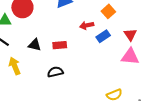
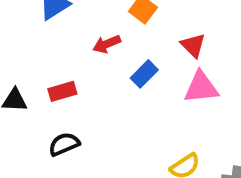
blue rectangle: (103, 36) -> (144, 74), moved

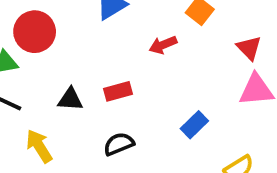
blue rectangle: (144, 74) -> (194, 125), moved

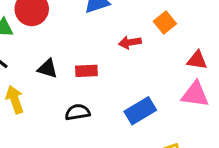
red triangle: (249, 48) -> (197, 60), turned -50
blue rectangle: (194, 125) -> (140, 111), size x1.4

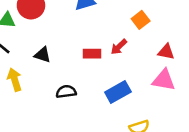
red arrow: (130, 42) -> (119, 47), moved, turned -36
red rectangle: (86, 71) -> (92, 54), moved

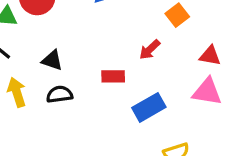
red rectangle: (92, 54) -> (113, 76), moved
black semicircle: (66, 92) -> (59, 94), moved

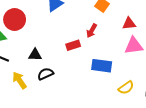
red rectangle: (113, 76) -> (73, 45), moved
blue rectangle: (149, 107) -> (102, 66), turned 54

